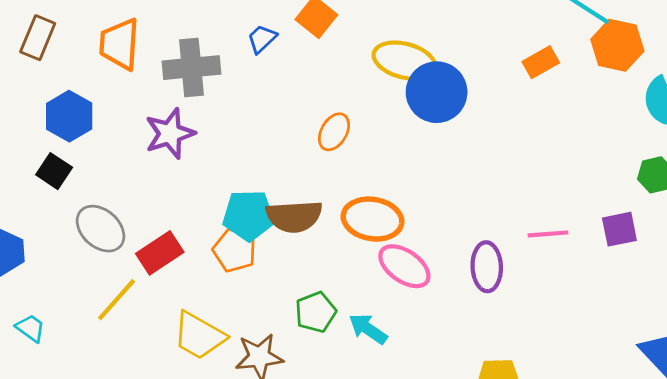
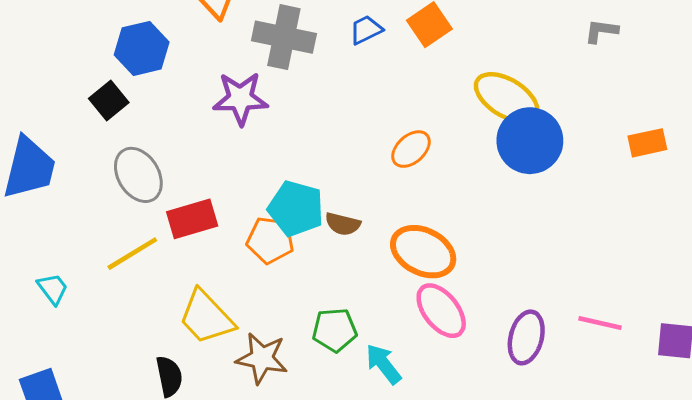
brown semicircle: (294, 216) -> (343, 224), size x0.6
orange pentagon: (235, 250) -> (270, 240), turned -30
cyan trapezoid: (30, 328) -> (53, 289), moved

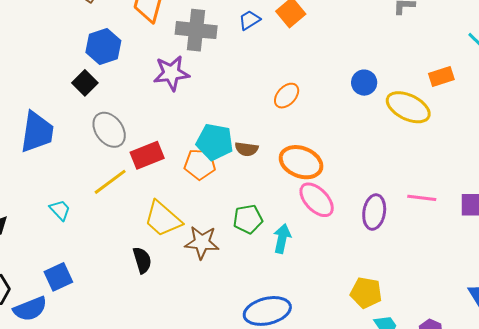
yellow ellipse: (507, 98) -> (408, 107), moved
blue circle: (530, 141) -> (364, 83), size x0.6
cyan arrow: (383, 364) -> (282, 238), turned 56

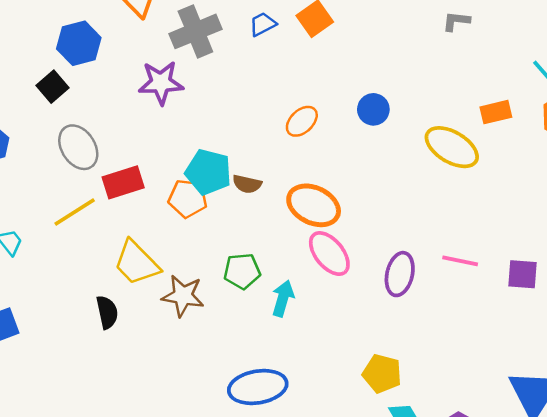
gray cross: (196, 30) -> (195, 31), turned -33
blue circle: (364, 83) -> (373, 109), moved

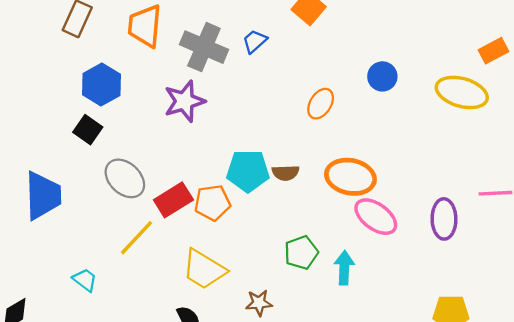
blue trapezoid: (263, 24) -> (255, 41), moved
gray cross: (195, 31) -> (204, 47), turned -30
orange pentagon: (188, 199) -> (212, 203), moved
brown star: (183, 296) -> (259, 303), moved, size x0.7

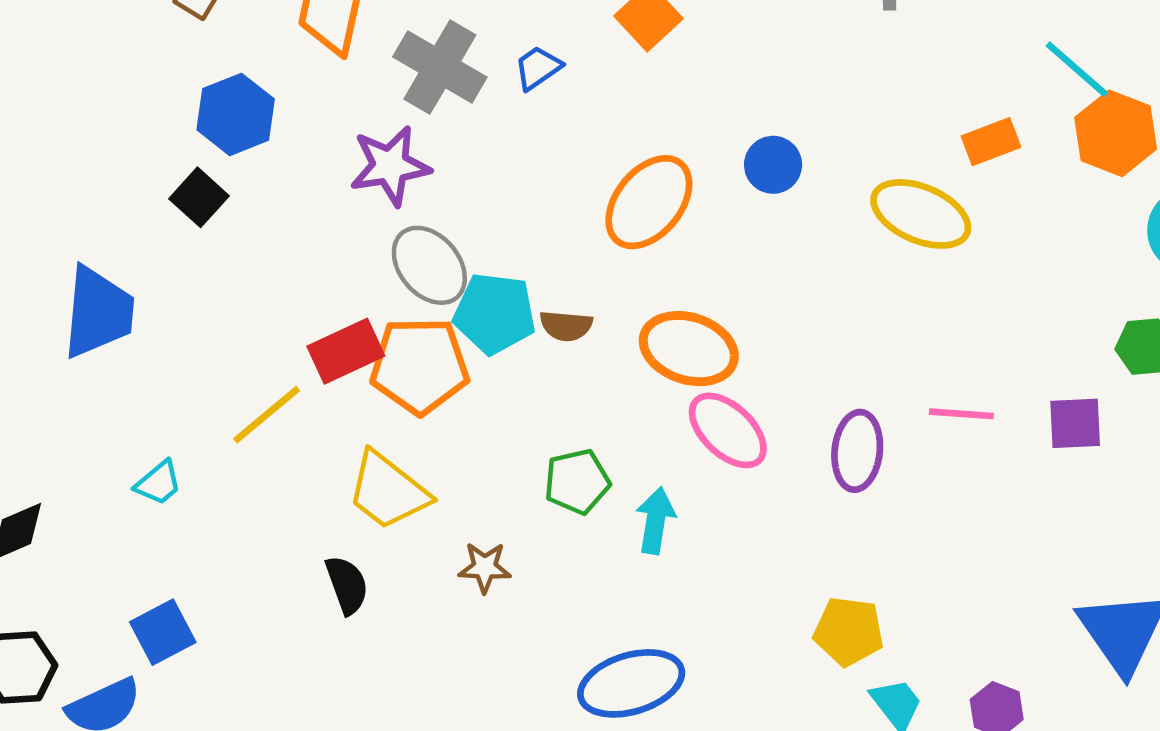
orange ellipse: (321, 104) -> (649, 202), size x1.6
gray ellipse: (125, 178) -> (429, 265), moved
orange pentagon: (212, 203) -> (420, 366), size x1.4
cyan trapezoid: (85, 280) -> (158, 483), turned 96

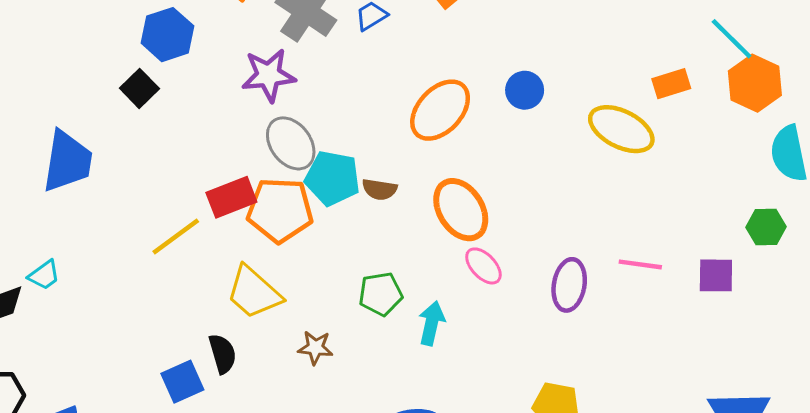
orange ellipse: (689, 349) -> (461, 210), turned 36
pink ellipse: (728, 430) -> (483, 266), size x0.7
cyan trapezoid: (158, 483) -> (44, 275), moved
blue square: (163, 632) -> (182, 382), moved

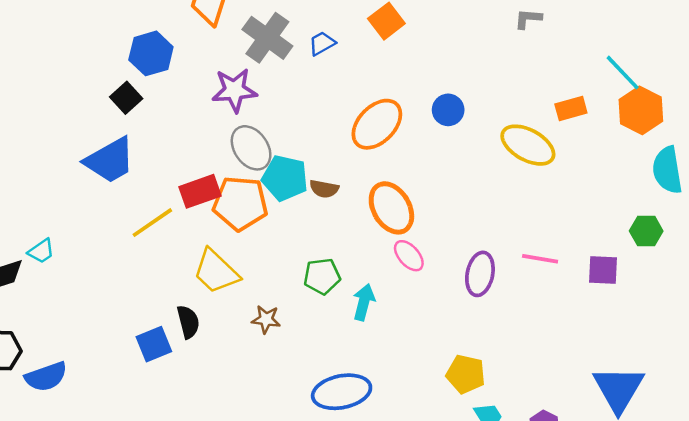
blue trapezoid: (67, 161) -> (110, 160), moved, turned 50

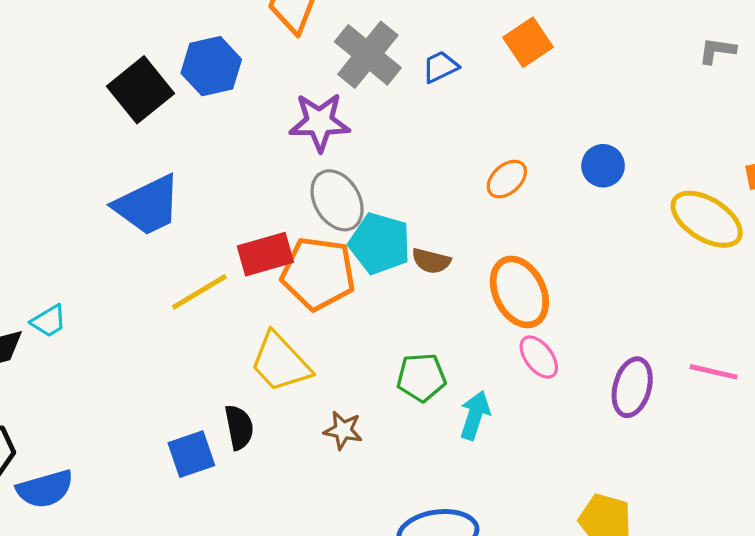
black square: (126, 98) -> (141, 90), moved, size x1.5
orange ellipse: (377, 124) -> (507, 179), size x0.6

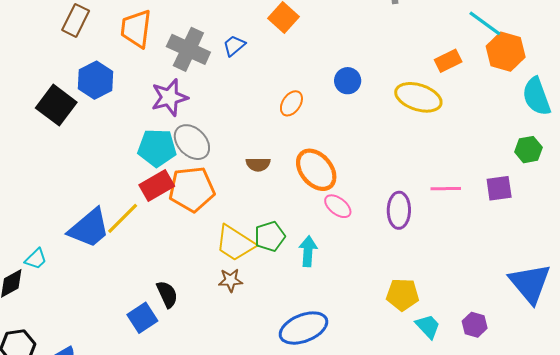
blue trapezoid: (148, 205) -> (89, 228), moved
cyan pentagon: (380, 243) -> (157, 148), moved
yellow trapezoid: (280, 362) -> (235, 243), moved

